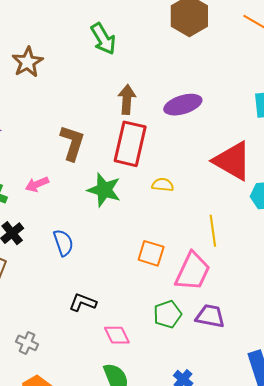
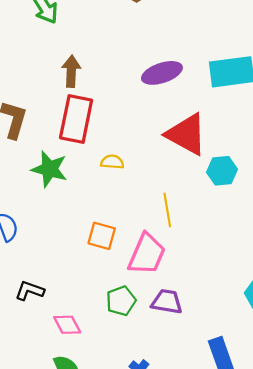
purple ellipse: (183, 105) -> (162, 73), moved

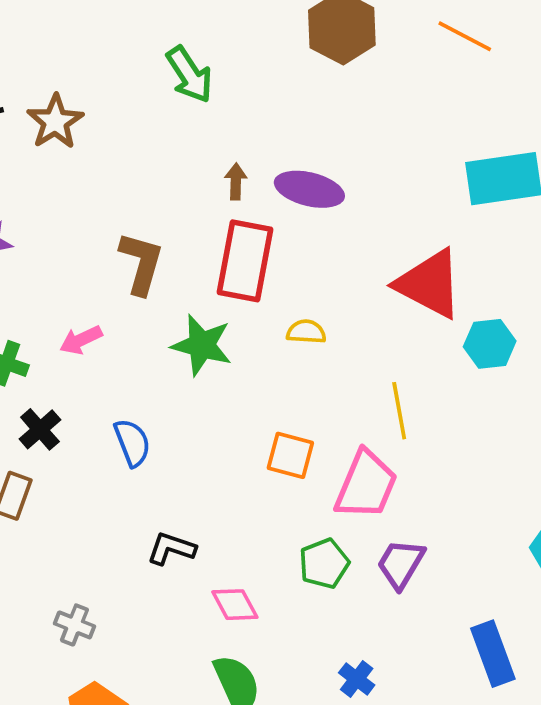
brown arrow: (71, 71) -> (236, 182), size x0.7
purple ellipse: (162, 73) -> (309, 189), moved, turned 33
purple trapezoid: (167, 302) -> (401, 564), turned -68

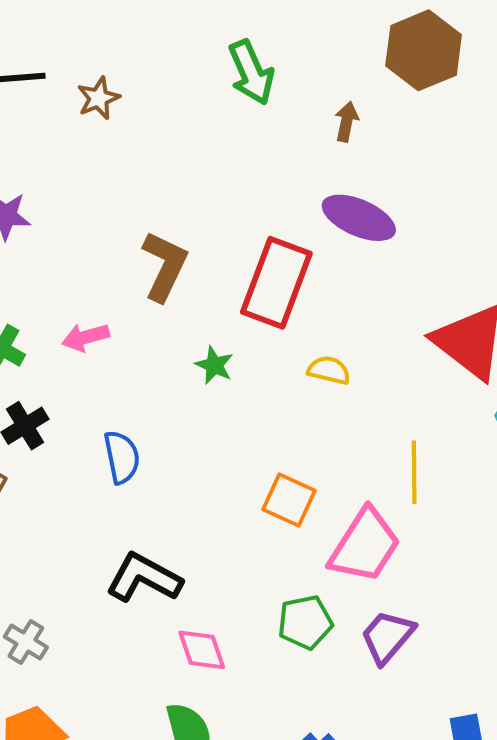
brown star: (55, 122) -> (98, 98), size x0.7
brown arrow: (236, 182) -> (347, 122), moved
green star: (202, 345) -> (214, 365), size x0.6
black L-shape: (171, 548) -> (144, 578), size x1.4

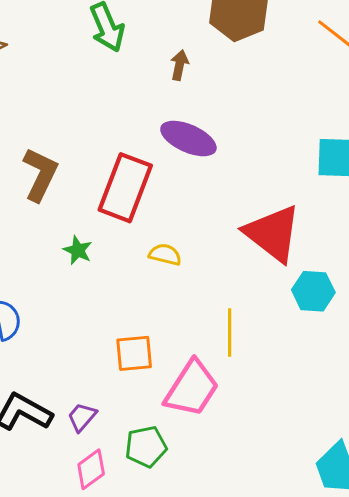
orange square: (289, 500) -> (134, 353), turned -30
purple trapezoid: (387, 637) -> (82, 417), moved, size x0.7
pink diamond: (202, 650) -> (91, 469), moved, turned 72

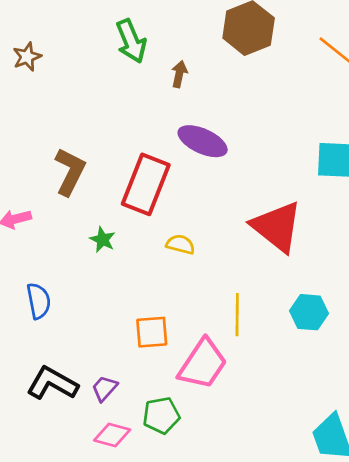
brown arrow: (179, 65) -> (179, 74), moved
cyan hexagon: (313, 291) -> (309, 312), moved
pink diamond: (91, 469) -> (112, 435), turned 51

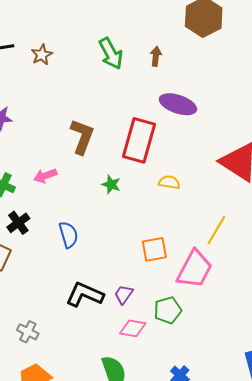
green arrow: (131, 41) -> (111, 53), moved
yellow line: (237, 315) -> (216, 230), turned 36

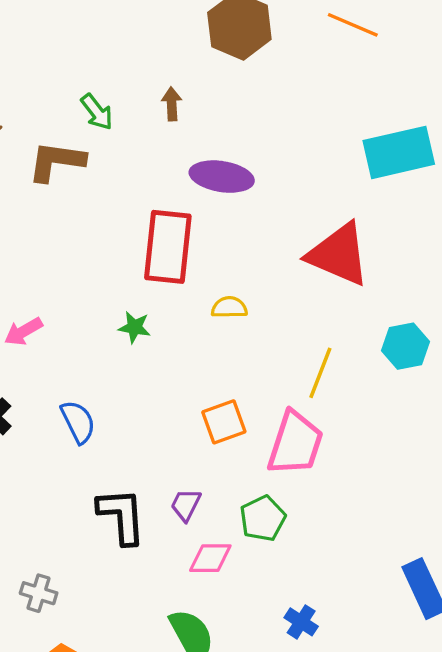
green arrow: (111, 53) -> (97, 112), size x0.7
brown L-shape: (82, 137) -> (56, 161), moved, turned -93
black L-shape: (85, 295) -> (122, 516), turned 72

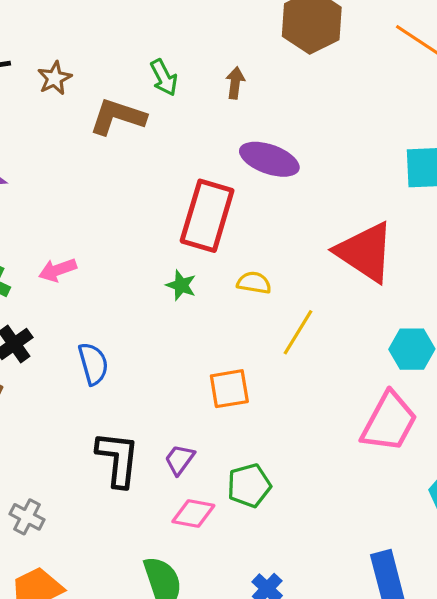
green star: (134, 327) -> (181, 285), moved
yellow line: (320, 373) -> (298, 332), moved
pink trapezoid: (295, 443) -> (389, 422), moved

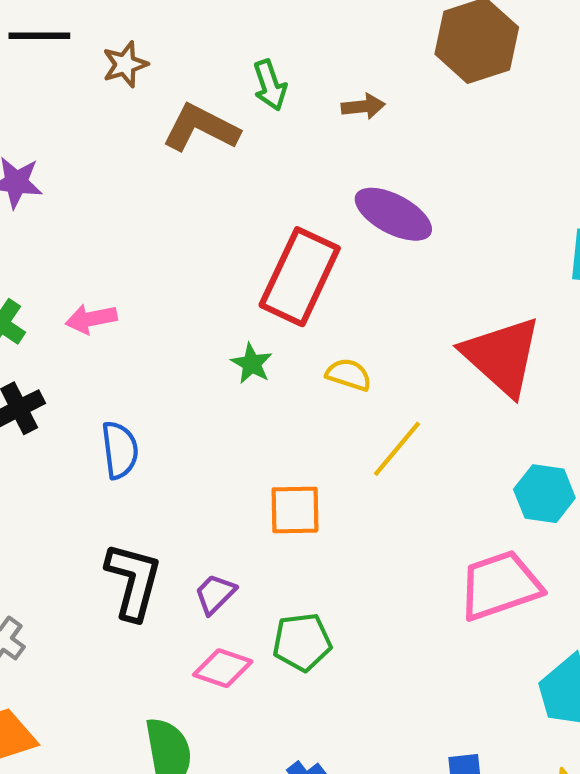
brown arrow: (235, 83) -> (363, 106), turned 68
pink trapezoid: (389, 422) -> (500, 585), turned -146

